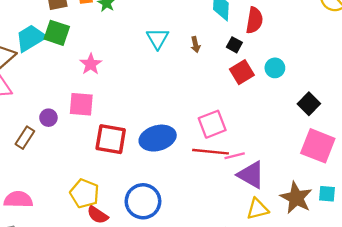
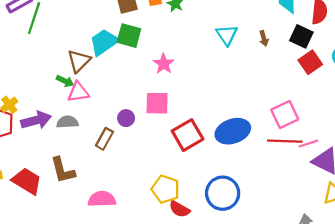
black square: (234, 45) -> (301, 36), size x1.5
red square: (111, 139) -> (188, 135), turned -36

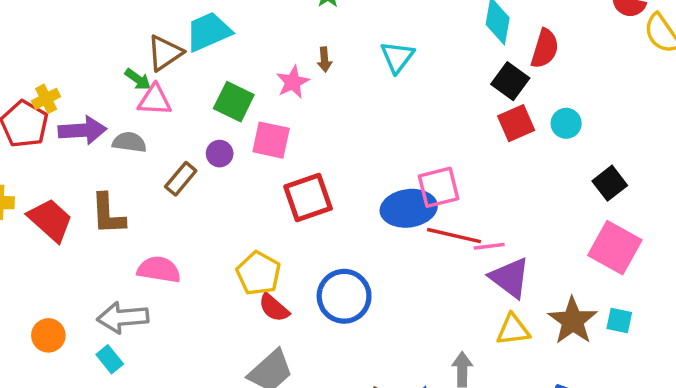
green square: (129, 36) -> (234, 102), moved
brown arrow: (264, 38) -> (325, 60), moved
pink square: (285, 114) -> (439, 187), moved
blue ellipse: (233, 131) -> (409, 208), moved

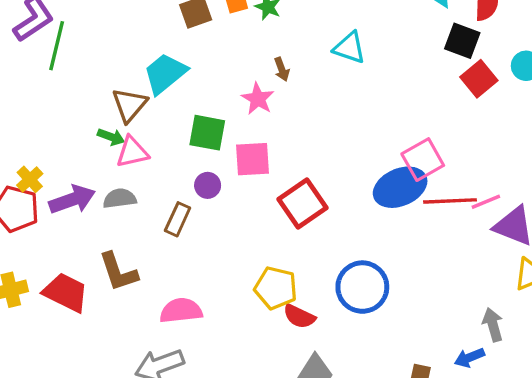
cyan triangle: (397, 57) -> (350, 48), turned -33

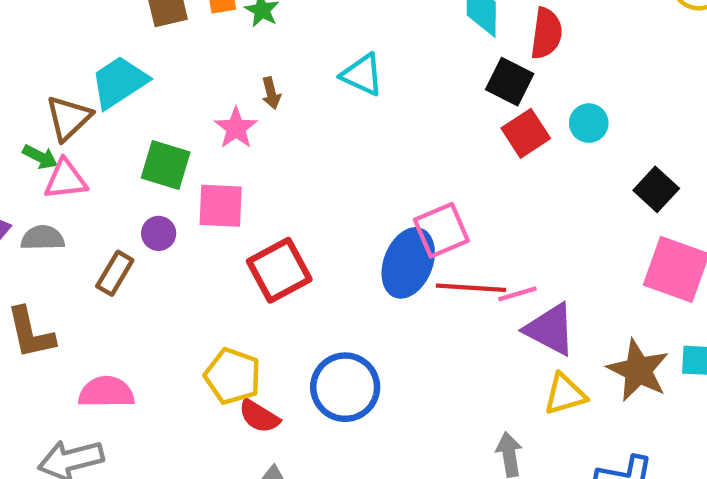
blue ellipse: (400, 187) -> (408, 263), turned -51

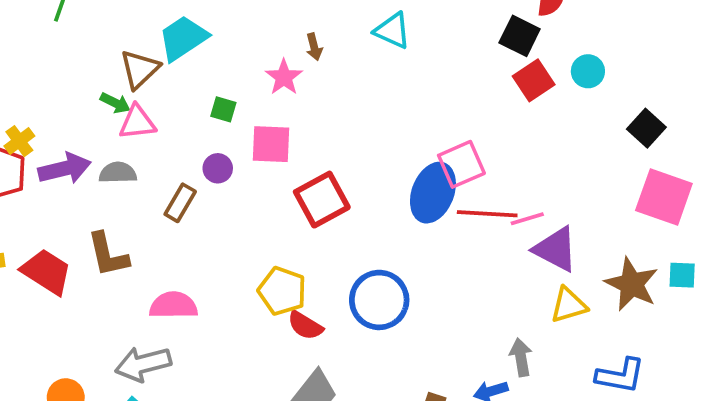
green square: (166, 165) -> (223, 109), size x0.6

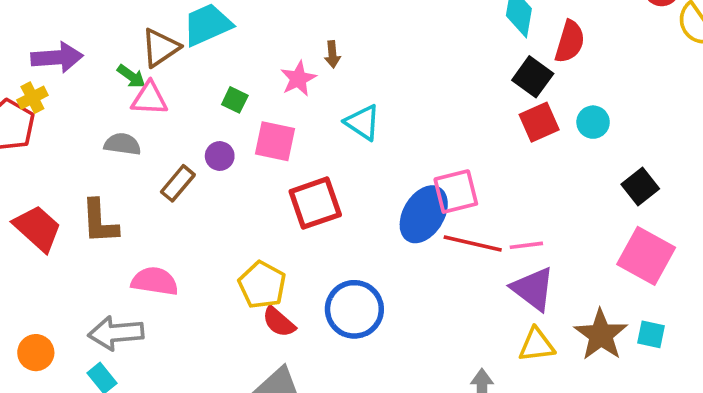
cyan triangle: (392, 31) -> (363, 122), moved
purple arrow: (65, 168) -> (57, 57), moved
pink line: (527, 219) -> (526, 245), moved

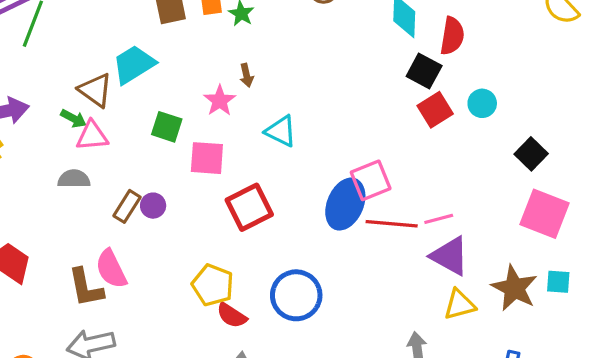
brown triangle: (160, 48) -> (95, 90), turned -42
green square: (235, 100) -> (167, 127), size x1.4
purple circle: (220, 156) -> (153, 206), moved
brown L-shape: (100, 222) -> (86, 288), moved
pink semicircle: (155, 281) -> (111, 269), moved, turned -117

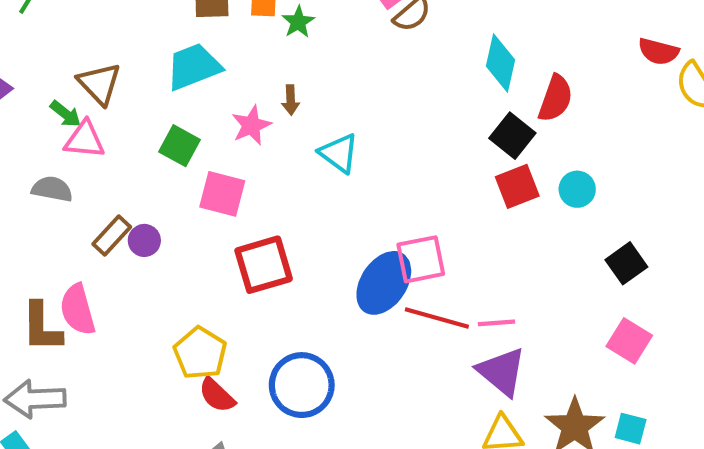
cyan trapezoid: (134, 64) -> (194, 67), moved
cyan triangle: (281, 131) -> (339, 153), moved
pink square: (545, 214) -> (629, 341), size x0.7

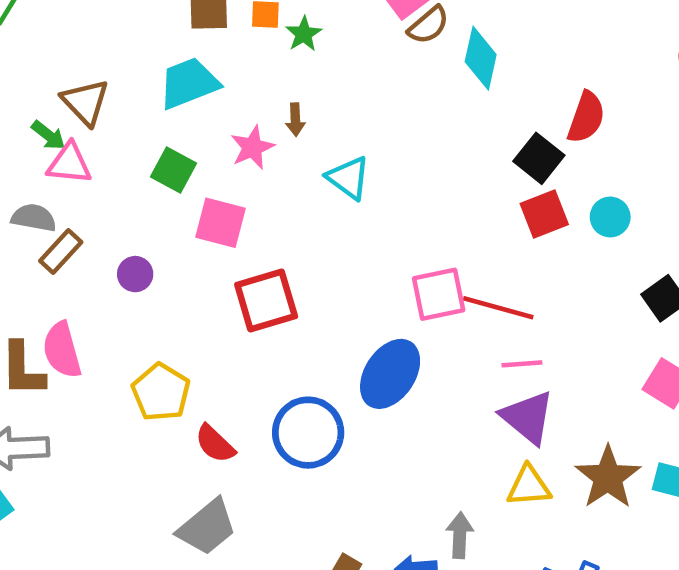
cyan diamond: (500, 63) -> (481, 58), moved
brown rectangle: (112, 236) -> (61, 252), moved
blue ellipse: (384, 283) -> (390, 374), moved
red line: (437, 318) -> (498, 308), moved
yellow pentagon: (200, 353) -> (161, 392), moved

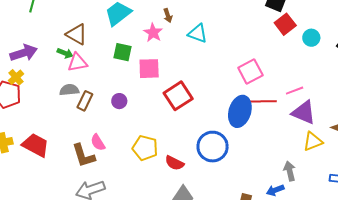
cyan circle: (610, 217) -> (311, 38), moved
red line: (498, 308) -> (261, 101), moved
pink semicircle: (62, 350) -> (98, 142), size x0.7

